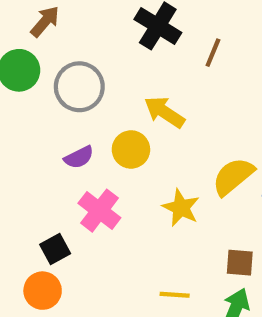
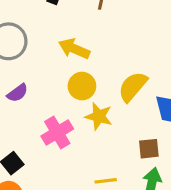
yellow circle: (131, 149) -> (82, 86), moved
pink cross: (99, 211) -> (57, 132), moved, turned 32

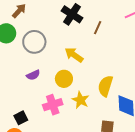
yellow circle: (82, 86) -> (64, 79), moved
yellow semicircle: (133, 87) -> (105, 86), turned -35

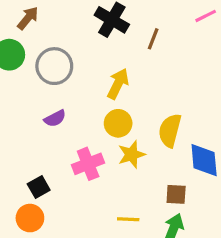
yellow arrow: (74, 55) -> (118, 84), turned 84
yellow circle: (64, 79) -> (118, 123), moved
yellow star: (80, 100) -> (132, 154), turned 30

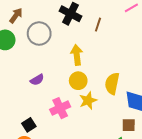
gray circle: (54, 66) -> (39, 34), moved
yellow arrow: (118, 84) -> (77, 55), turned -30
brown square: (176, 194) -> (129, 125), moved

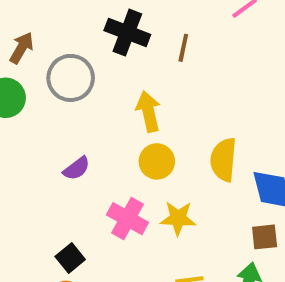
yellow star: (88, 100) -> (178, 218), moved, turned 30
pink cross: (60, 108) -> (127, 219), turned -30

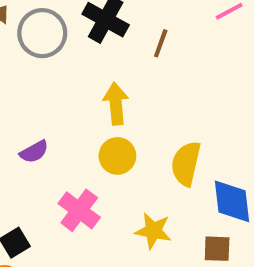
gray circle: (71, 78) -> (42, 33), moved
yellow star: (178, 218) -> (153, 231), moved

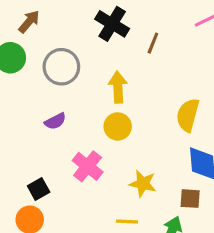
gray circle: (42, 33) -> (61, 67), moved
yellow semicircle: (186, 164) -> (188, 115), moved

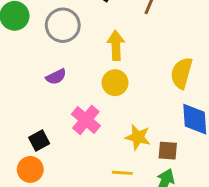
brown square: (190, 199) -> (168, 151), moved

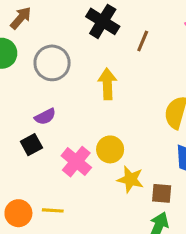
yellow circle: (115, 83) -> (110, 149), moved
black square: (39, 141) -> (31, 145), moved
yellow line: (122, 173) -> (53, 210), moved

